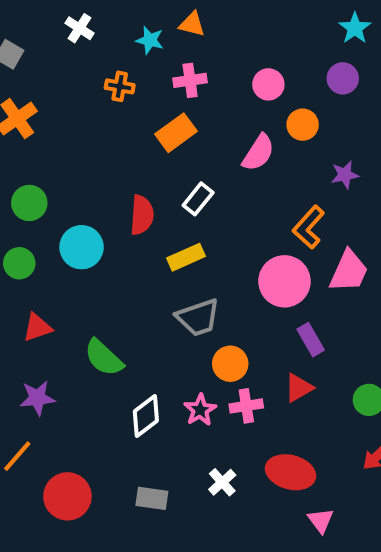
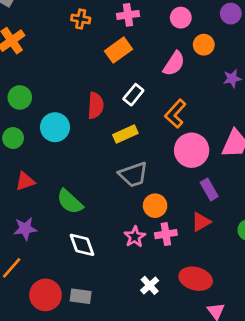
orange L-shape: (309, 227) -> (175, 114), moved
white diamond: (146, 416) -> (82, 245), moved, turned -72
gray rectangle: (152, 498) -> (81, 296), moved

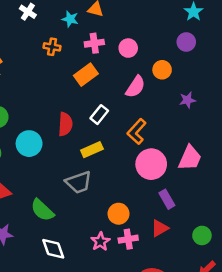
pink circle: (181, 18) -> (128, 48), moved
gray trapezoid: (133, 175) -> (79, 182), moved

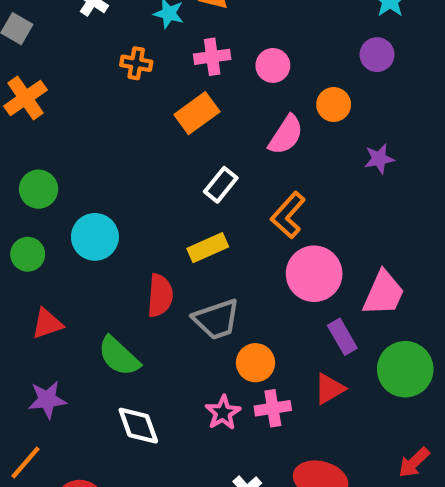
red semicircle: (65, 124) -> (160, 295), moved
pink trapezoid: (190, 158) -> (384, 293), moved
gray trapezoid: (79, 182) -> (216, 319), moved
green circle: (202, 235) -> (405, 369), moved, size x1.6

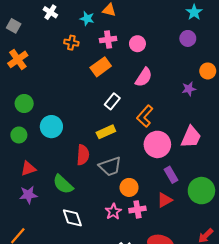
orange circle: (334, 105) -> (208, 71), moved
pink trapezoid: (384, 293) -> (191, 137), moved
purple star: (47, 400) -> (28, 195), moved

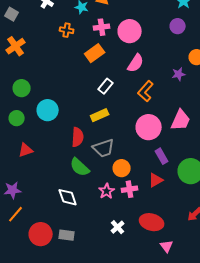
pink circle: (137, 44) -> (130, 31), size x1.5
orange L-shape: (145, 116) -> (146, 91), moved
green semicircle: (63, 184) -> (80, 167), moved
purple star: (28, 195) -> (13, 190), moved

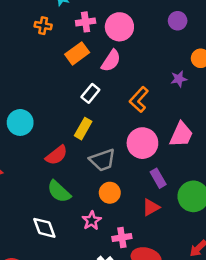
pink semicircle: (136, 63) -> (111, 61), moved
yellow rectangle: (100, 115) -> (83, 129), turned -36
red semicircle: (78, 137) -> (56, 155), turned 48
gray trapezoid: (104, 148) -> (103, 160), moved
pink cross: (130, 189) -> (122, 238), moved

